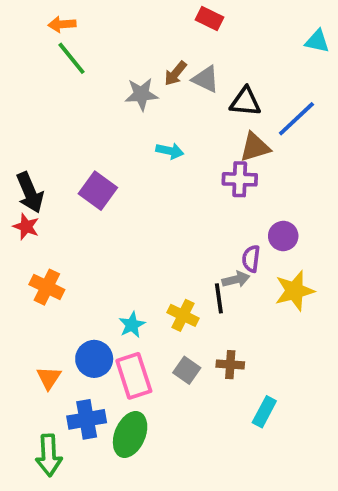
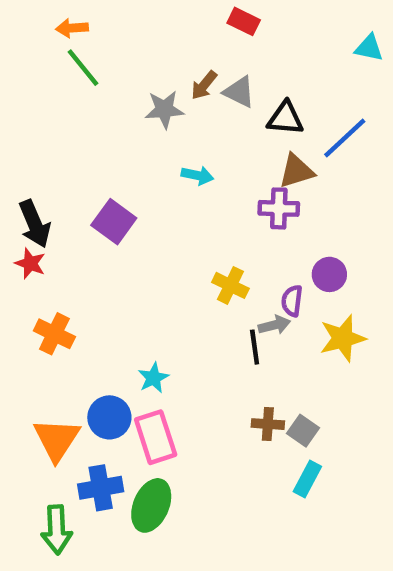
yellow cross: (183, 315) -> (230, 285), moved
gray square: (187, 370) -> (303, 431), moved
orange triangle: (49, 378) -> (57, 439), size x1.6

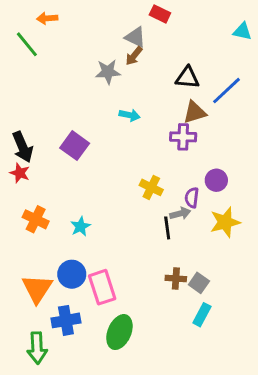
green line: (83, 68) -> (27, 44), moved
gray triangle: (239, 92) -> (135, 37), moved
cyan star: (153, 378) -> (80, 226), moved
green ellipse: (151, 505) -> (119, 332), moved

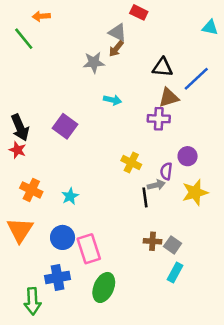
orange triangle: (37, 289) -> (20, 230), moved

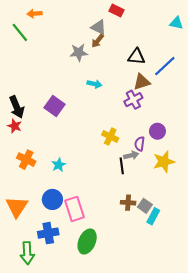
purple cross: (159, 119) -> (133, 100), turned -30
orange triangle: (20, 230) -> (17, 207), moved
cyan rectangle: (175, 272) -> (153, 216), moved

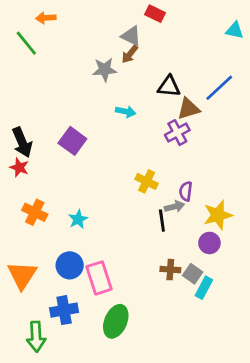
black triangle: (136, 57) -> (169, 86), moved
purple circle: (157, 131) -> (209, 243), moved

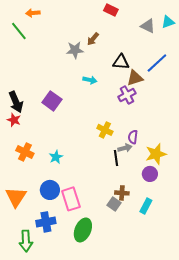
cyan triangle: (235, 30) -> (168, 22), turned -32
gray triangle: (131, 36) -> (148, 26), moved
gray square: (193, 274) -> (114, 204), moved

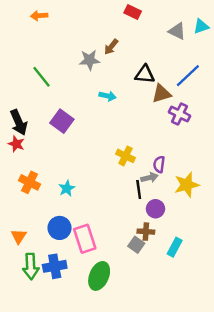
green line: (19, 31) -> (42, 77), moved
purple cross: (127, 95) -> (179, 114), moved, turned -36
purple circle: (150, 174) -> (155, 209), moved
orange triangle: (16, 197) -> (19, 236), size x0.6
green arrow: (26, 241) -> (31, 266), moved

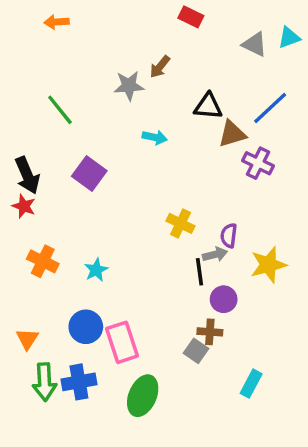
cyan rectangle: (175, 247) -> (251, 384), moved

